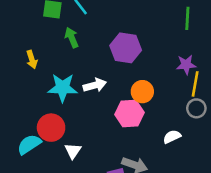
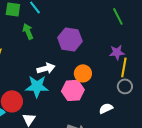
green line: (187, 18) -> (118, 16), turned -30
cyan star: (63, 88) -> (37, 86), moved

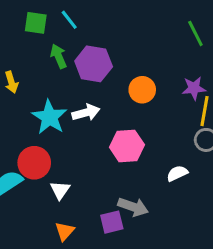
purple hexagon: (70, 39) -> (94, 64), moved
orange circle: (83, 73) -> (142, 90), moved
cyan star: (37, 86) -> (49, 117), moved, turned 30

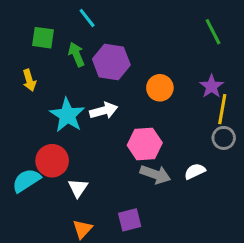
green square: (36, 23) -> (43, 38), moved
purple star: (194, 88) -> (212, 86), turned -30
gray arrow: (133, 207) -> (155, 174), moved

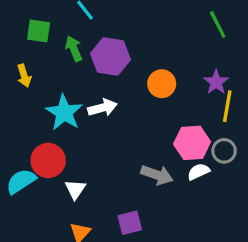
gray circle: (224, 138) -> (224, 151), moved
pink hexagon: (145, 144) -> (192, 143), moved

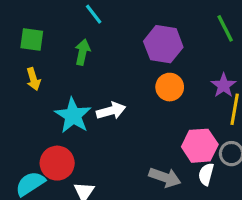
green square: (39, 31) -> (32, 39), moved
green arrow: (74, 49) -> (83, 52), turned 35
purple hexagon: (111, 57) -> (163, 44), moved
white semicircle: (198, 172) -> (206, 174), turned -50

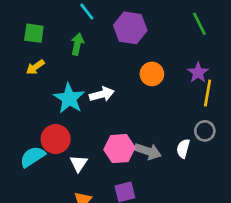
purple hexagon: (163, 44) -> (130, 28), moved
yellow arrow: (33, 79) -> (35, 67), turned 72
pink hexagon: (200, 146) -> (119, 149), moved

